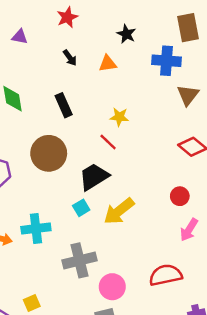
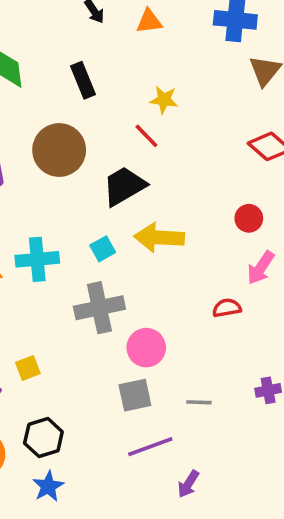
cyan square: (81, 208) -> (103, 249), moved
yellow arrow: (119, 211) -> (159, 238), turned 40
red semicircle: (166, 275) -> (227, 308), moved, size x0.6

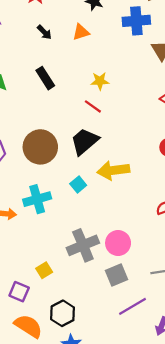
brown circle: (59, 150) -> (40, 147), moved
gray cross: (99, 308) -> (83, 245), moved

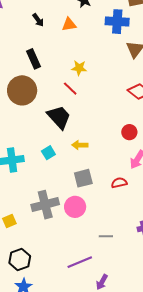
black trapezoid: (85, 141) -> (59, 117), turned 80
brown circle: (40, 147) -> (22, 90), moved
yellow arrow: (113, 170) -> (80, 145), size x0.6
gray square: (116, 275) -> (83, 178), moved

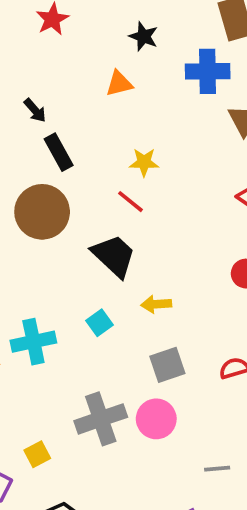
black arrow: (38, 20) -> (35, 110), moved

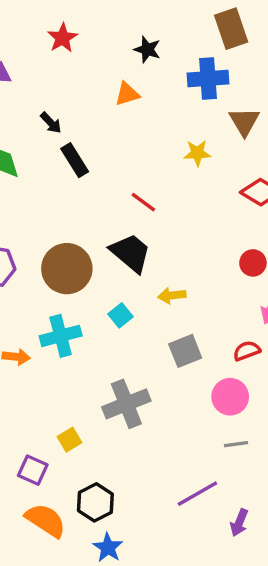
yellow star: (144, 162) -> (197, 153), moved
brown circle: (42, 212) -> (67, 269), moved
pink circle: (156, 419) -> (230, 397), moved

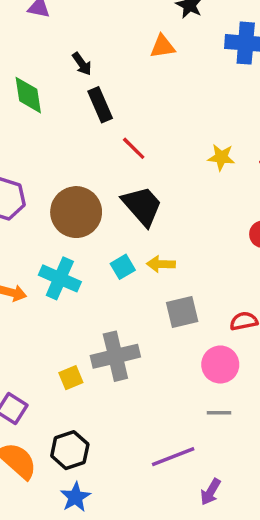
yellow star: (197, 153) -> (221, 157), moved
red line: (143, 202) -> (134, 148), moved
yellow arrow: (172, 296) -> (161, 264), moved
cyan cross: (61, 336) -> (60, 278), turned 30
yellow square: (69, 440) -> (71, 378), moved

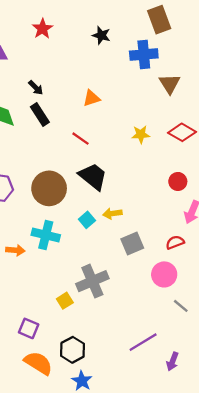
orange triangle: (163, 46) -> (92, 98), moved
black rectangle: (100, 105) -> (40, 114), moved
gray line: (219, 413) -> (181, 306), moved, turned 49

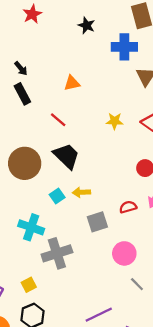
cyan cross: (46, 235) -> (31, 227), moved
red semicircle: (175, 242) -> (128, 207), moved
yellow square: (65, 301) -> (29, 285), moved

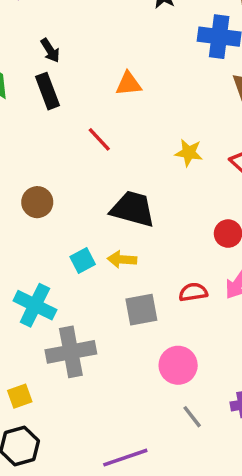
black trapezoid: (66, 156) -> (133, 209), moved, turned -36
brown circle: (25, 163) -> (37, 202), size x0.6

